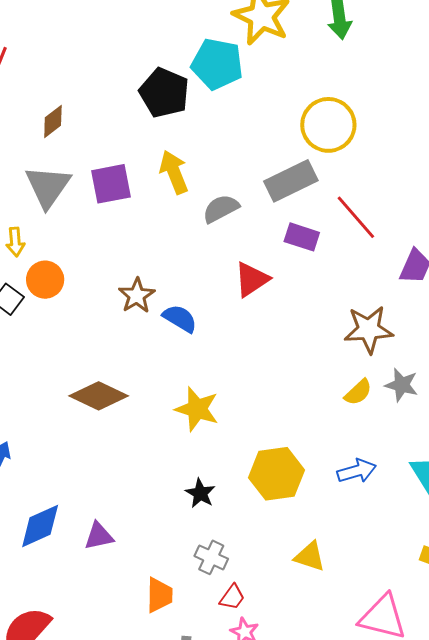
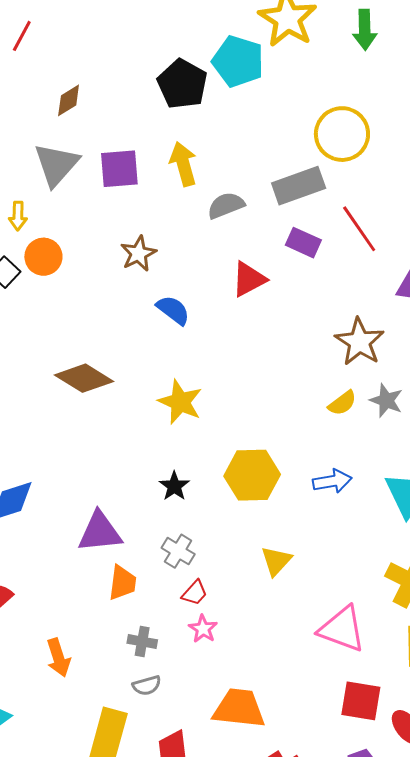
brown star: (137, 296) -> (138, 254), moved
brown star: (369, 330) -> (360, 342), turned 30
purple triangle: (99, 536) -> (100, 532), moved, size x1.5
yellow triangle: (310, 556) -> (276, 561), turned 48

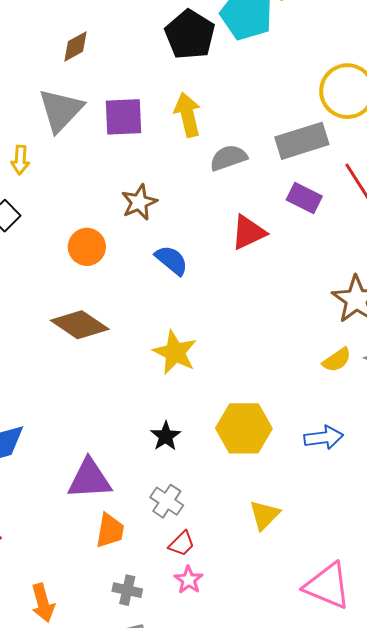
orange circle: (43, 257) -> (87, 247), moved

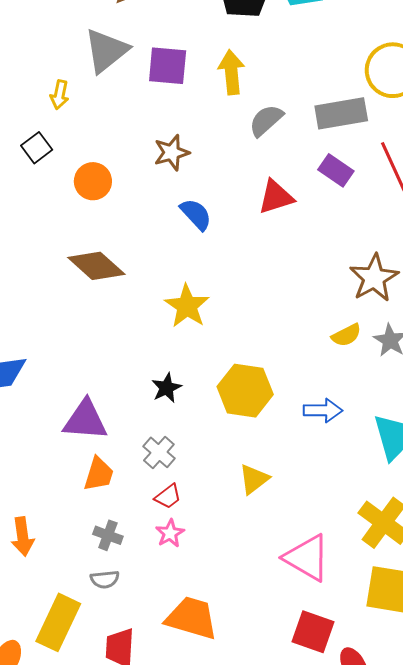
gray semicircle: (228, 158) -> (266, 120), turned -30
orange circle: (87, 247) -> (93, 181), moved

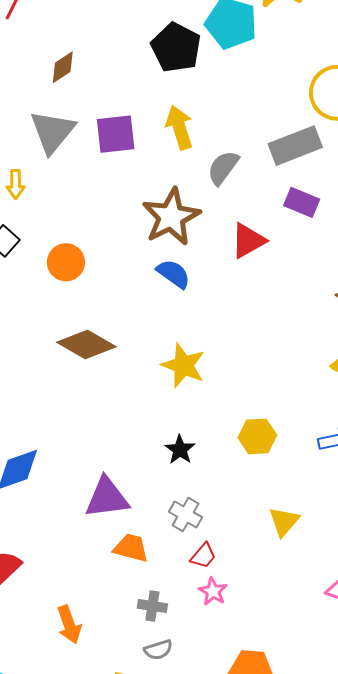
brown star: (172, 153) -> (171, 217), moved, size x1.6
yellow hexagon: (245, 391) -> (257, 436), size x0.7
orange trapezoid: (99, 474) -> (131, 548), turned -81

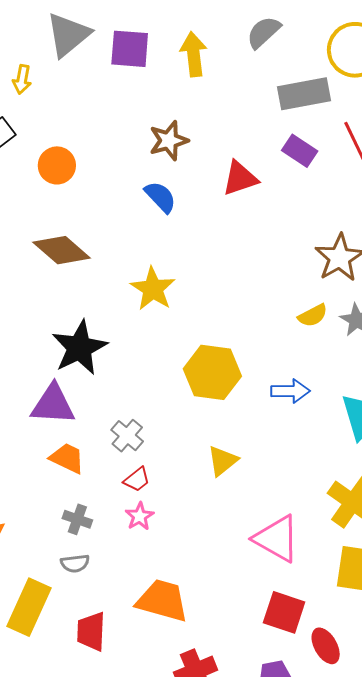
gray semicircle: (223, 168) -> (264, 32), moved
brown star: (171, 217) -> (169, 141), size x0.7
yellow hexagon: (257, 436) -> (212, 372), size x1.5
black star: (180, 450) -> (79, 348), moved, size x1.8

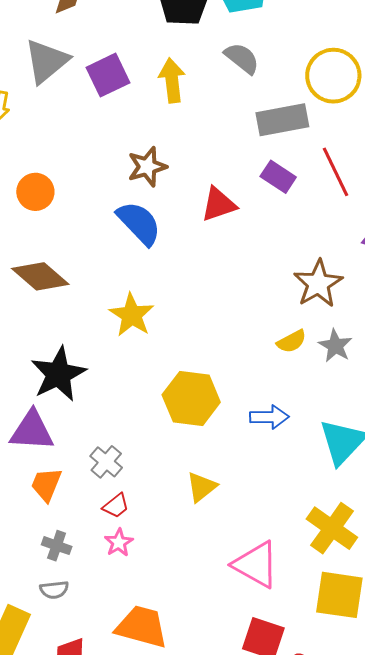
gray semicircle: (264, 32) -> (242, 58), turned 81
purple square: (130, 49) -> (108, 75), turned -30
blue semicircle: (160, 197) -> (139, 223), size x1.4
orange trapezoid: (67, 458) -> (46, 484), turned -93

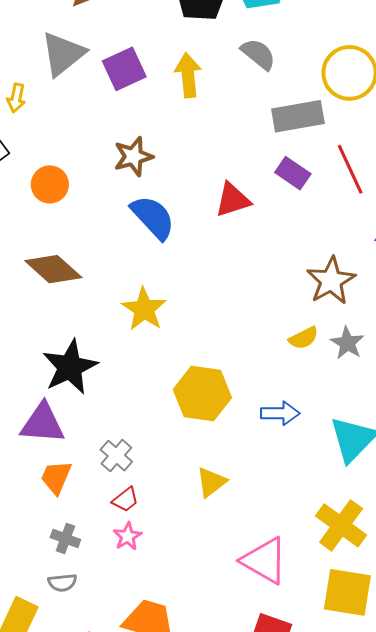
brown star: (147, 167) -> (133, 156), moved

